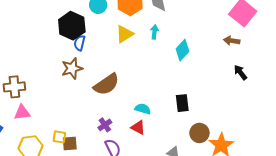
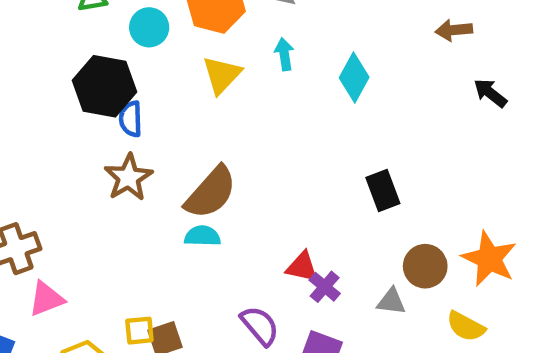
cyan semicircle: (143, 109) -> (202, 236), moved
purple cross: (105, 125) -> (325, 287), moved
brown circle: (199, 133) -> (425, 266), moved

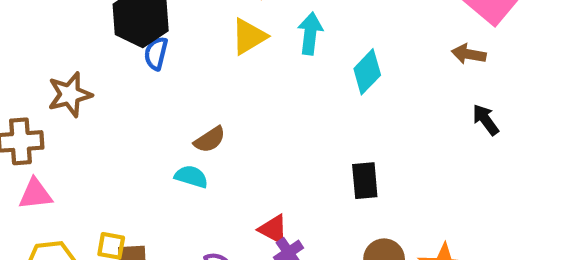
cyan arrow: (284, 54) -> (310, 34), size x1.4
brown star: (128, 177) -> (70, 95), moved
brown semicircle: (211, 193) -> (210, 140), size x0.6

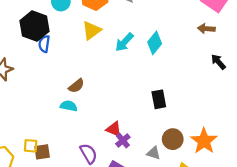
cyan arrow: (310, 34) -> (124, 42), moved, turned -138

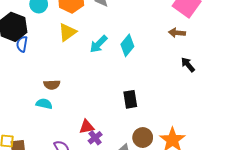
brown semicircle: (76, 86) -> (52, 85), turned 35
red triangle: (114, 129) -> (87, 127), turned -35

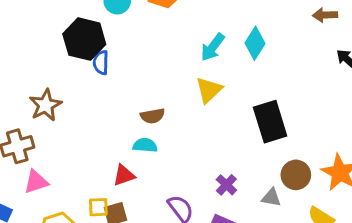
yellow triangle: (67, 32) -> (209, 90), moved
black rectangle: (130, 99) -> (270, 122), size x1.5
red triangle: (87, 127) -> (124, 175), moved

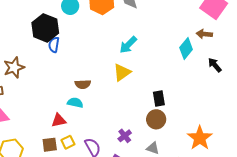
cyan diamond: (255, 43) -> (186, 49), moved
black rectangle: (270, 122) -> (159, 98), size x0.6
brown circle: (296, 175) -> (156, 119), moved
yellow square: (98, 207) -> (68, 142), moved, turned -32

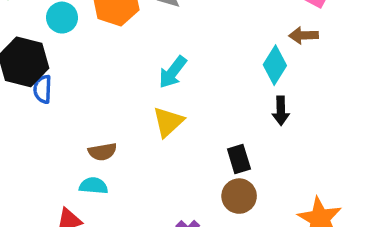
black arrow: (215, 65) -> (281, 111), moved, turned -133

